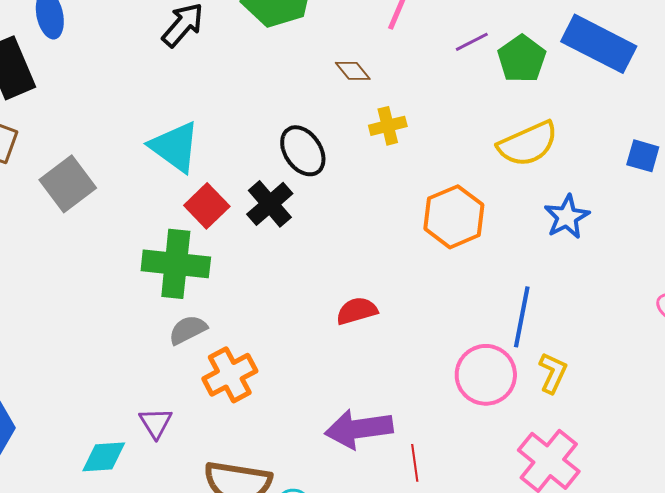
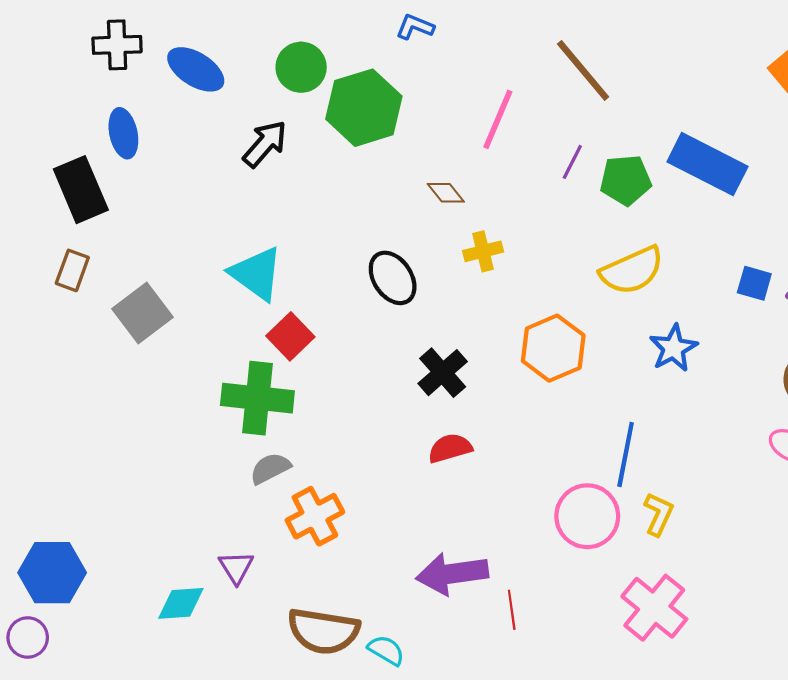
purple line: (472, 42) -> (572, 162), turned -36
green pentagon: (522, 59) -> (626, 180), turned 30
black cross: (270, 204) -> (443, 373), moved

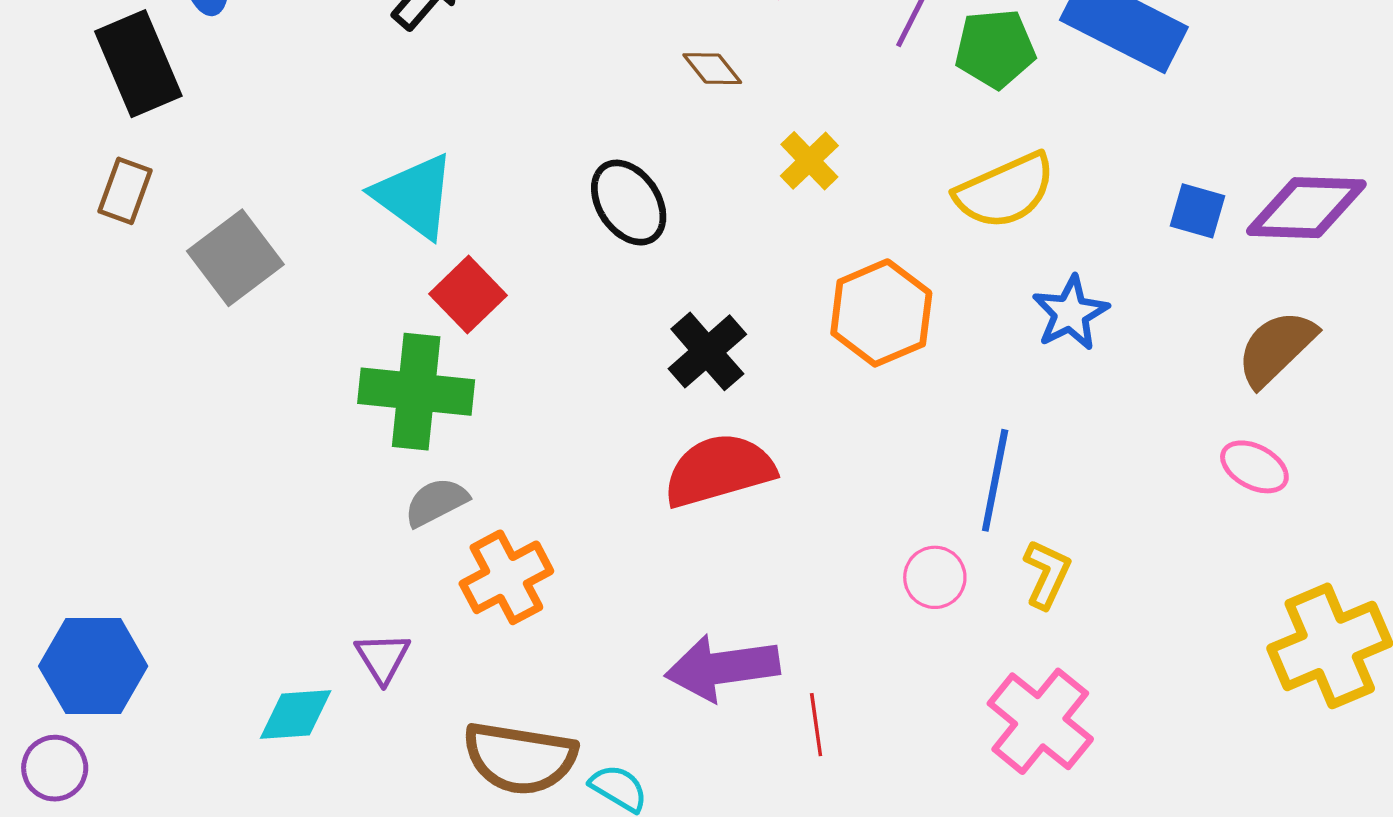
yellow cross: (483, 251) -> (809, 161), moved, turned -30
red semicircle: (450, 448) -> (719, 470), size x1.6
pink circle: (587, 516) -> (935, 577), size x0.6

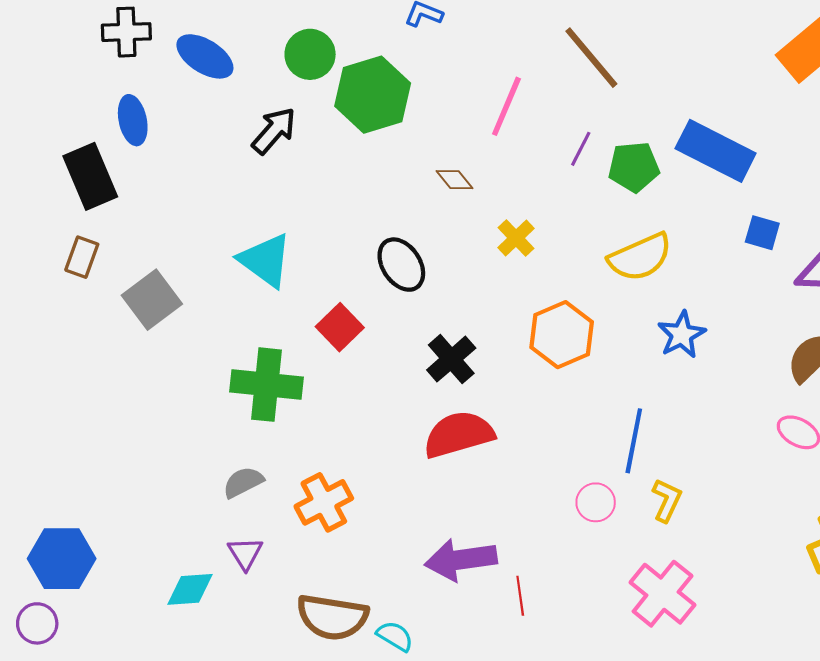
blue square: (1198, 211) -> (762, 233), moved
red square: (468, 295) -> (340, 327), moved
gray semicircle: (436, 502) -> (243, 482), moved

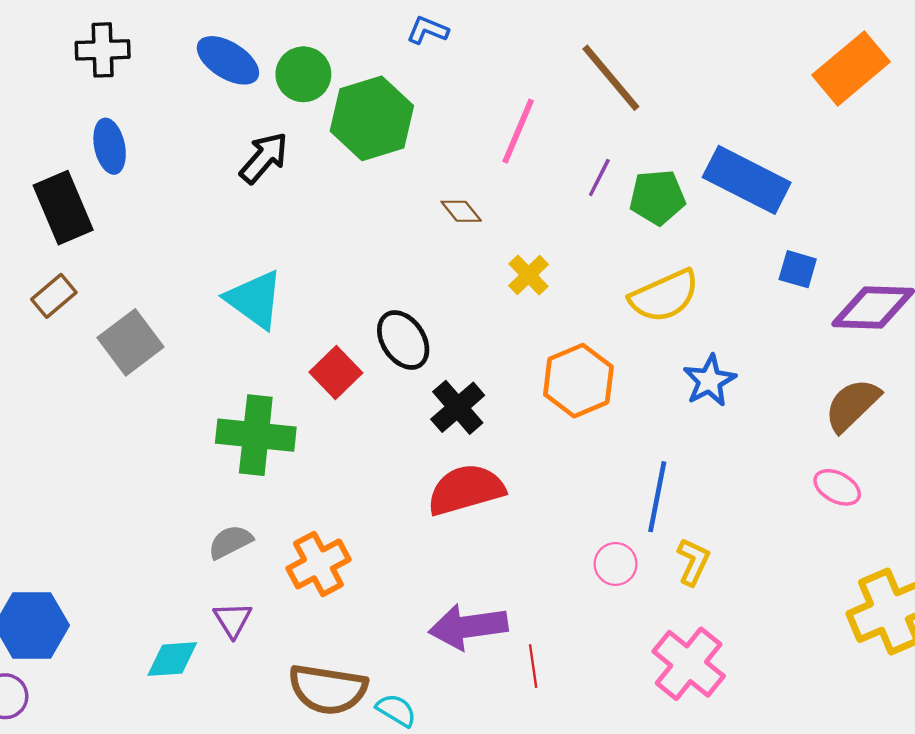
blue ellipse: (205, 56) -> (228, 60), moved
brown rectangle: (82, 257) -> (54, 296), turned 30
black ellipse: (401, 265) -> (403, 340), moved

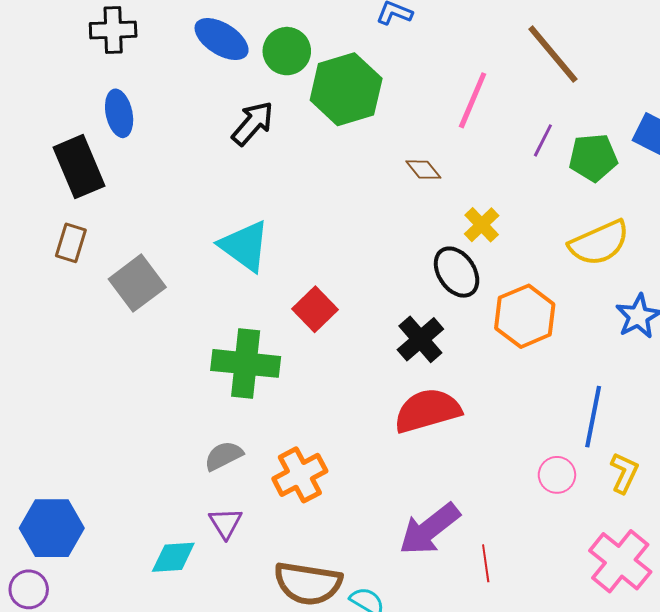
brown rectangle: (54, 296) -> (71, 243), turned -33
black ellipse: (403, 340) -> (457, 272), moved
purple arrow: (468, 627) -> (429, 529), turned -30

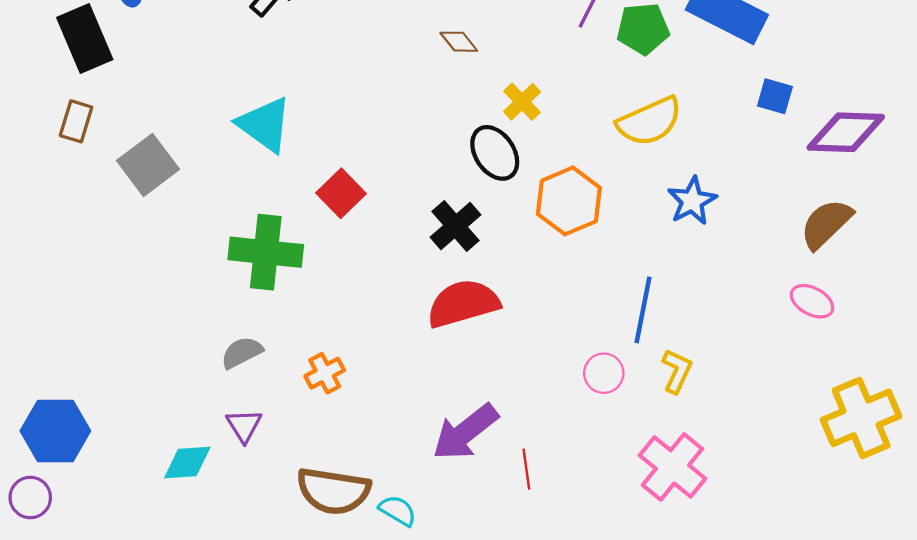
orange cross: (300, 475) -> (325, 373), size x0.7

